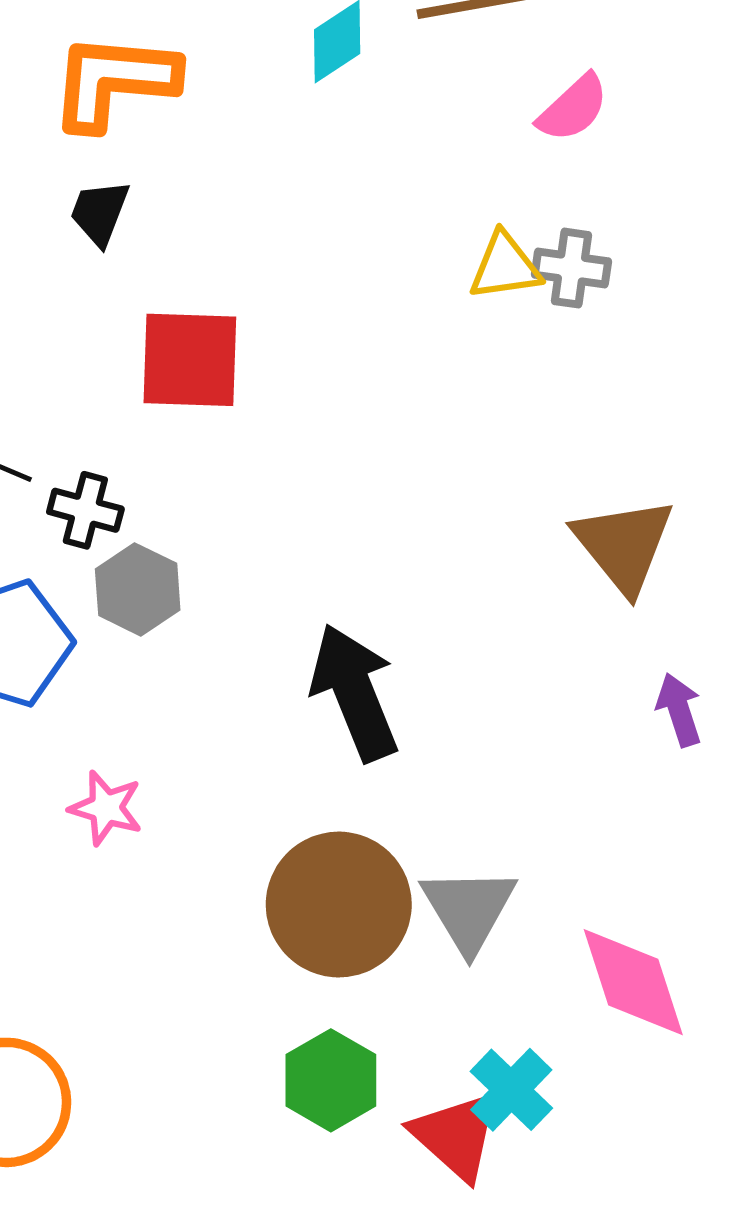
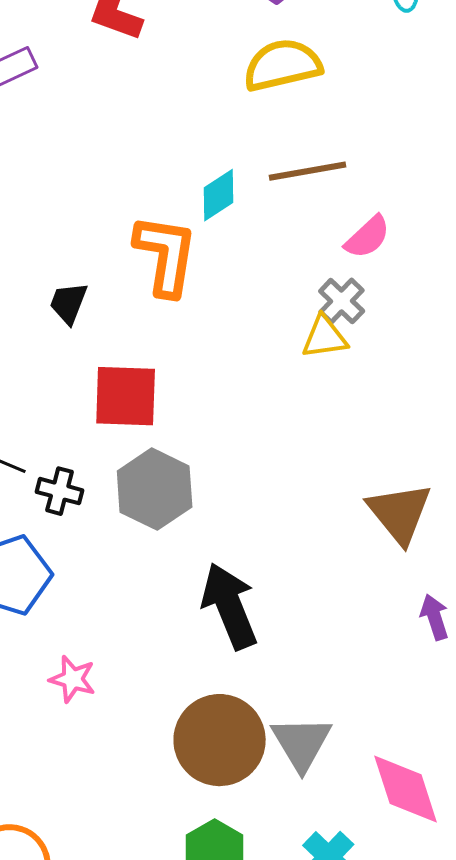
orange L-shape: (114, 81) -> (166, 255), moved, turned 94
gray cross: (571, 268) -> (342, 301), moved, turned 36
gray hexagon: (138, 589) -> (155, 489), moved, size x1.4

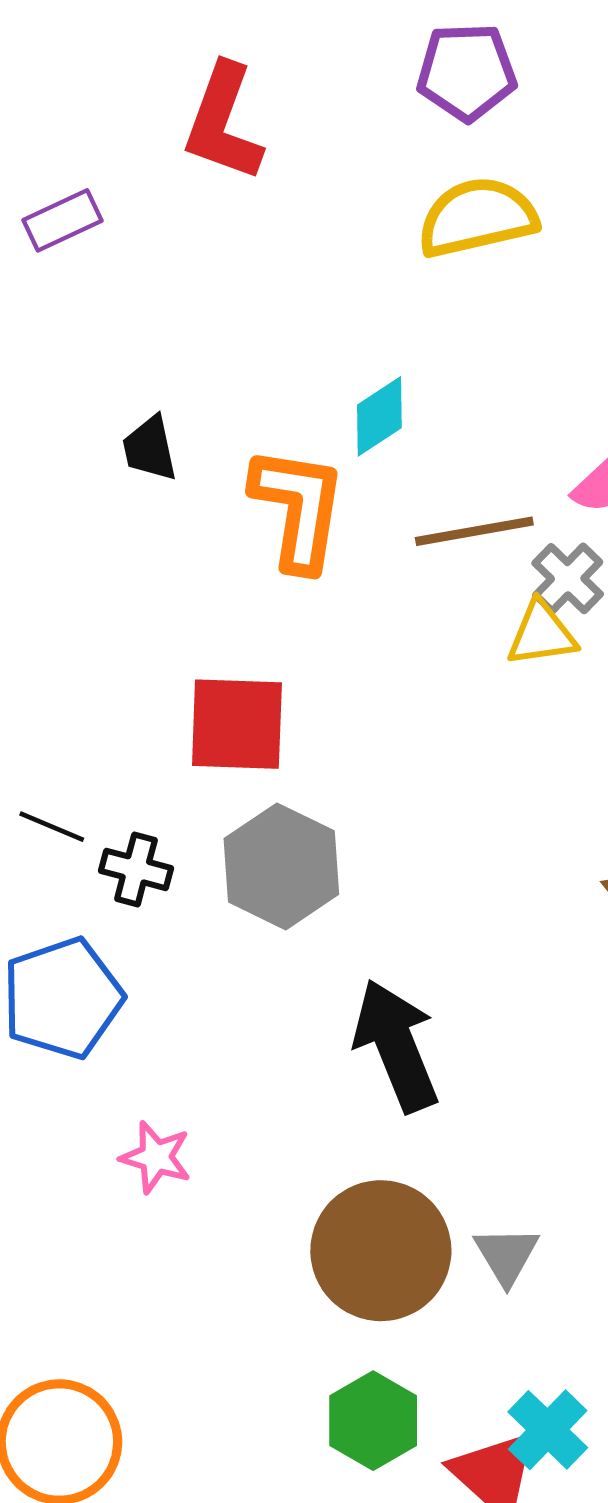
brown line: (308, 171) -> (474, 531), moved
black trapezoid: (69, 303) -> (150, 449), moved, turned -33
gray triangle: (302, 743) -> (506, 1255), size x0.7

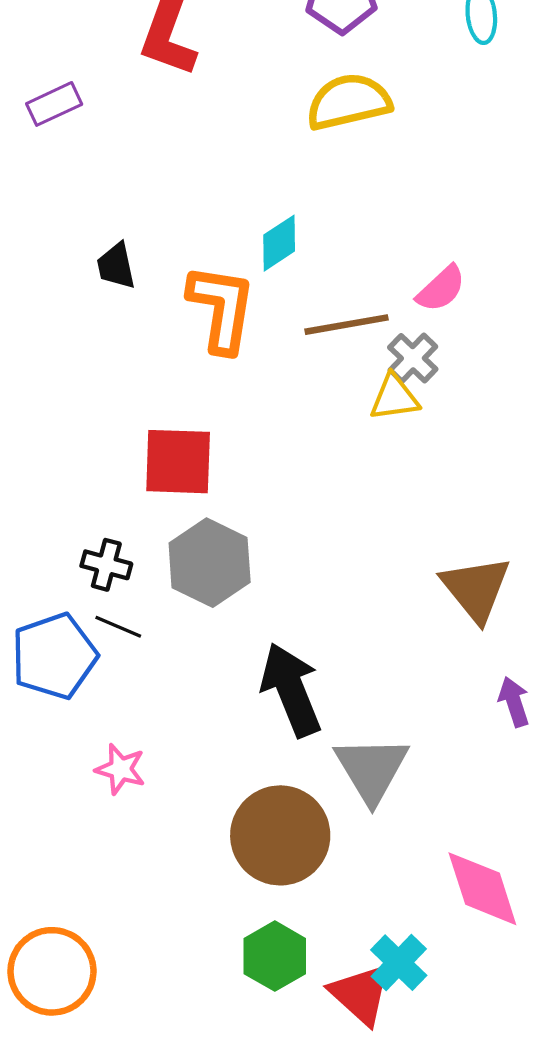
black line: (52, 827) -> (118, 627), moved
gray triangle: (506, 1255) -> (372, 769), moved, size x1.6

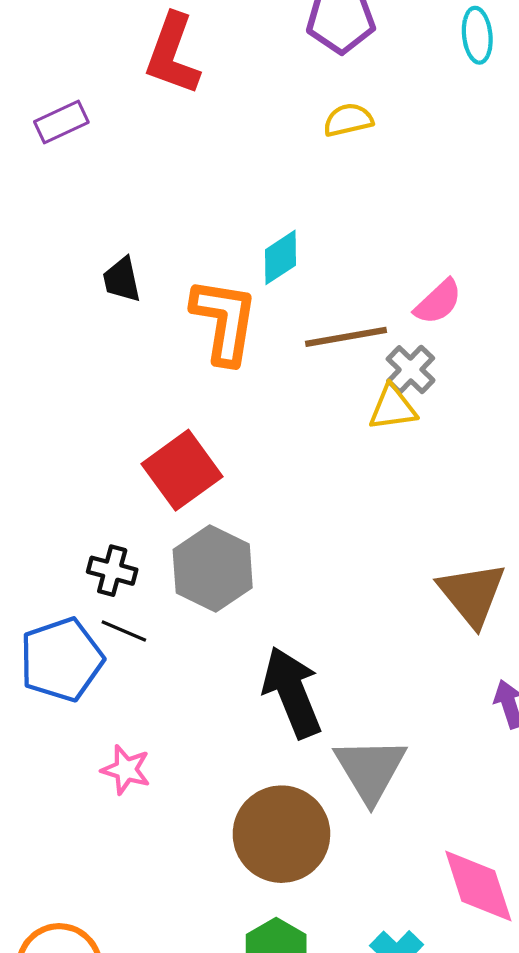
yellow semicircle: (349, 102) -> (348, 120), size x0.6
red square: (178, 462) -> (182, 470), turned -38

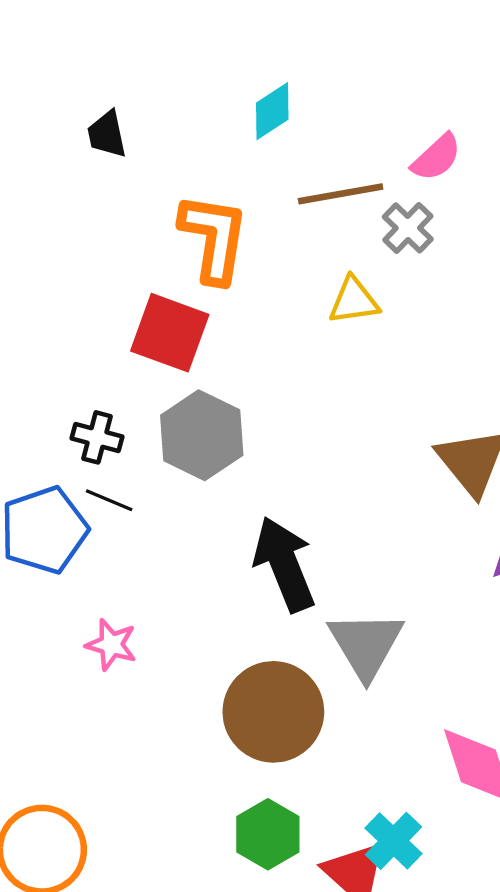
orange L-shape: (224, 321) -> (214, 238), moved
yellow triangle: (393, 408) -> (354, 301), moved
red square: (182, 470) -> (170, 333), turned -34

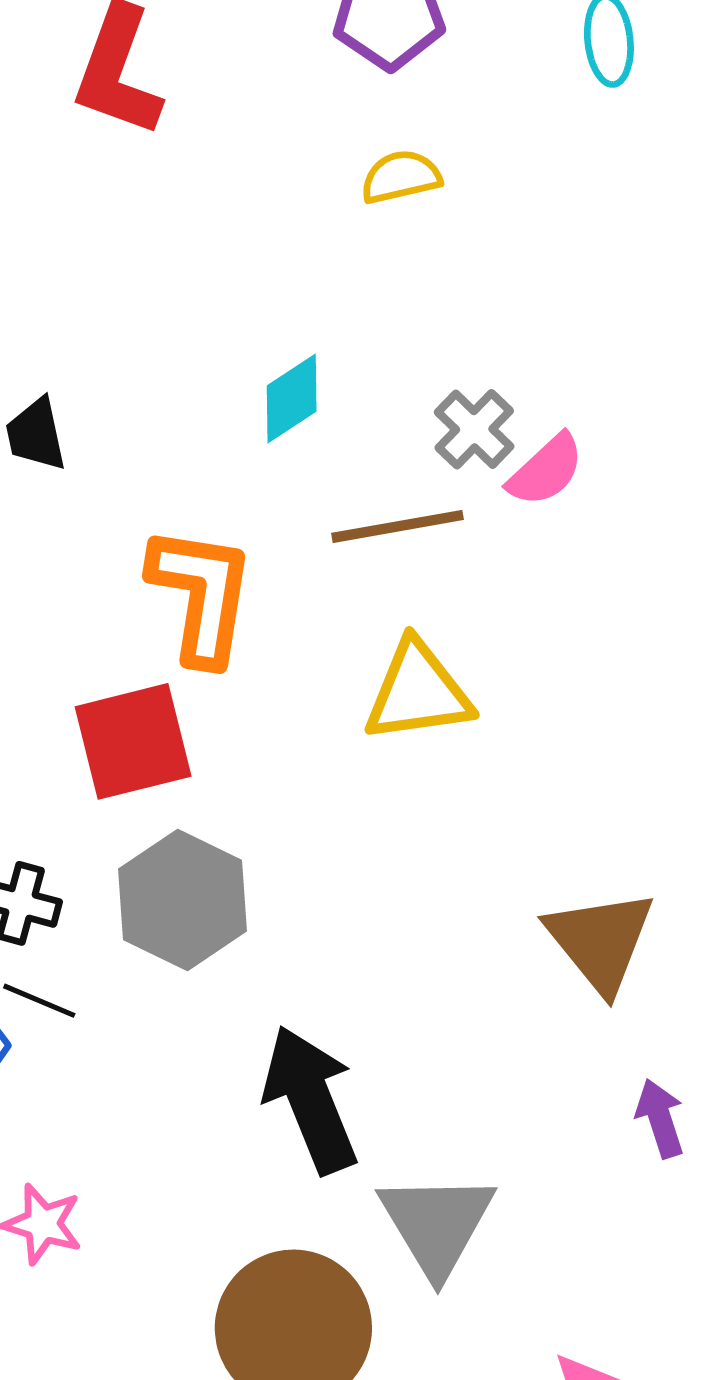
gray cross: (408, 228) -> (474, 429), moved
yellow triangle: (354, 301) -> (418, 692), size x1.4
red square: (170, 333) -> (133, 741), turned -34

